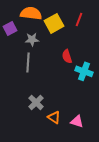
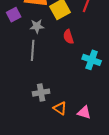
red semicircle: (67, 56) -> (68, 37), moved
gray cross: (36, 102) -> (41, 93), turned 35

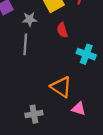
gray cross: (41, 93) -> (34, 114), moved
orange triangle: (60, 108) -> (61, 87), moved, size x1.5

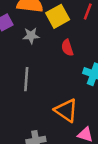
gray line: (25, 44) -> (26, 79), moved

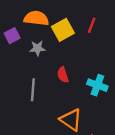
red semicircle: (67, 48) -> (63, 75), moved

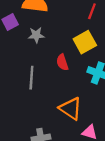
yellow square: (63, 30) -> (85, 42), moved

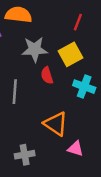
gray star: (36, 35) -> (35, 49), moved, size x1.5

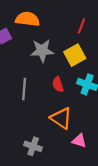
red semicircle: (47, 75) -> (58, 84), moved
gray cross: (25, 155) -> (33, 146), turned 30

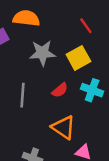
red line: (82, 26) -> (86, 26), turned -56
red semicircle: (58, 84) -> (60, 90), turned -112

